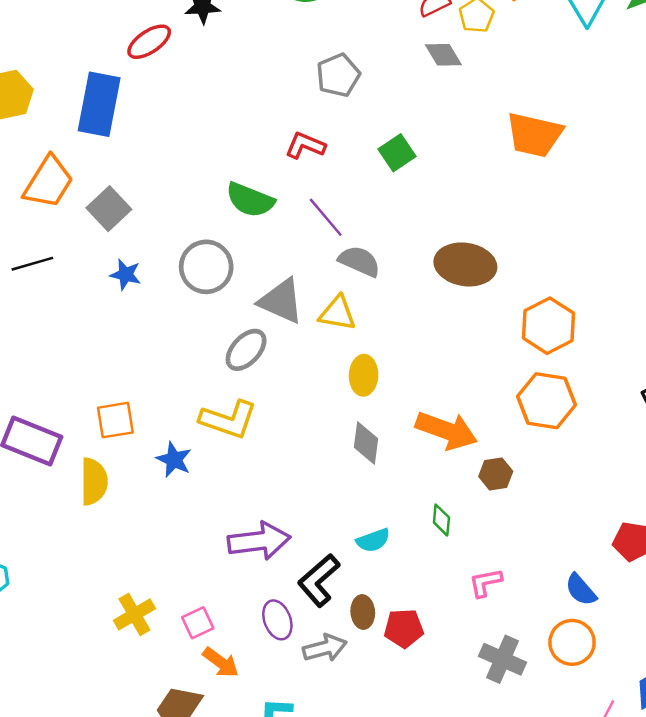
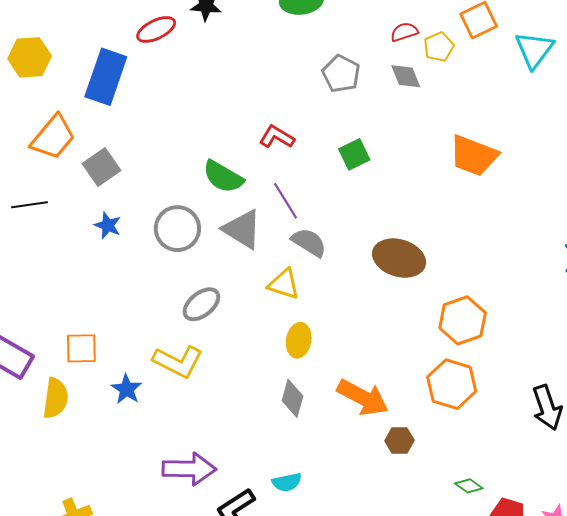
gray pentagon: (338, 75) -> (341, 74), moved, turned -30
gray triangle: (281, 301) -> (242, 229), moved
green diamond: (441, 520) -> (469, 486), moved, turned -68

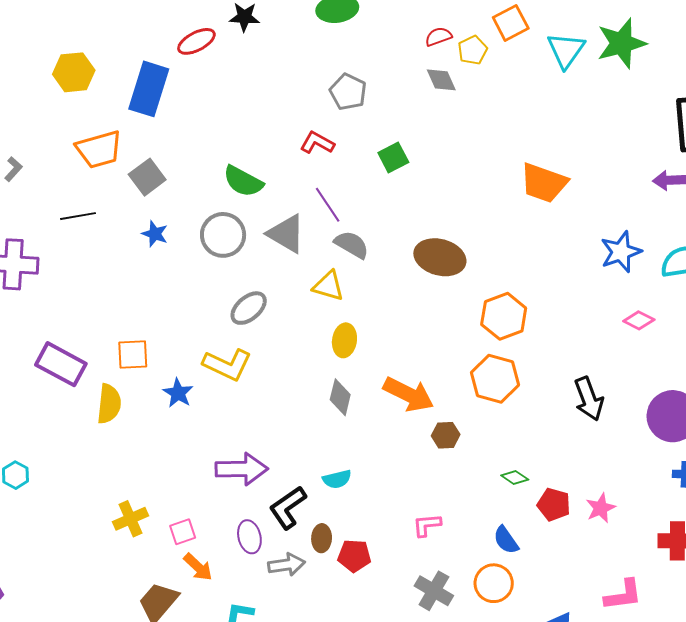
gray pentagon: (341, 74) -> (348, 92), moved
orange trapezoid: (53, 137) -> (99, 149), turned 36
orange trapezoid: (474, 156) -> (544, 183), moved
green semicircle: (223, 177) -> (243, 181), moved

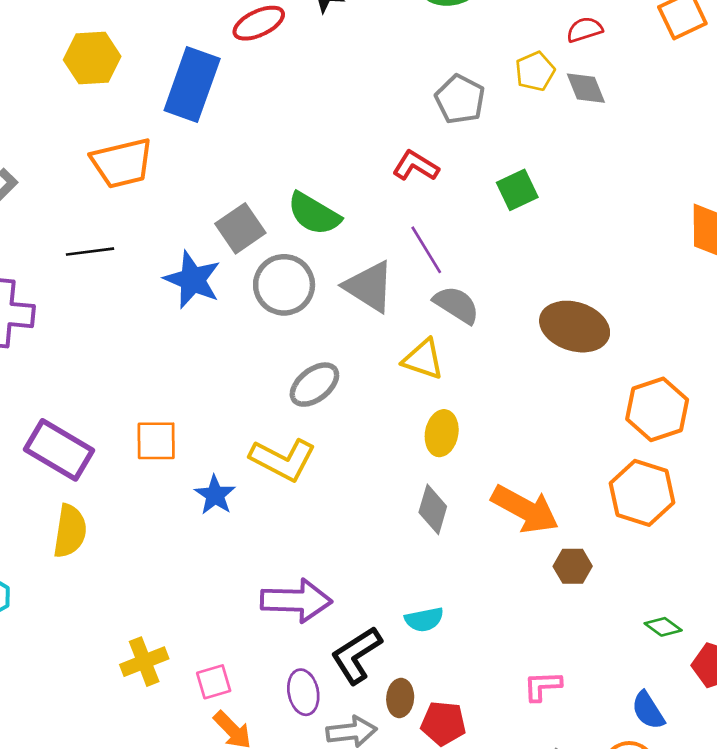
yellow pentagon: (473, 50) -> (535, 71), moved
gray square: (147, 177) -> (240, 228), moved
blue star: (155, 234) -> (192, 280), size x1.6
yellow semicircle: (109, 404) -> (70, 531), moved

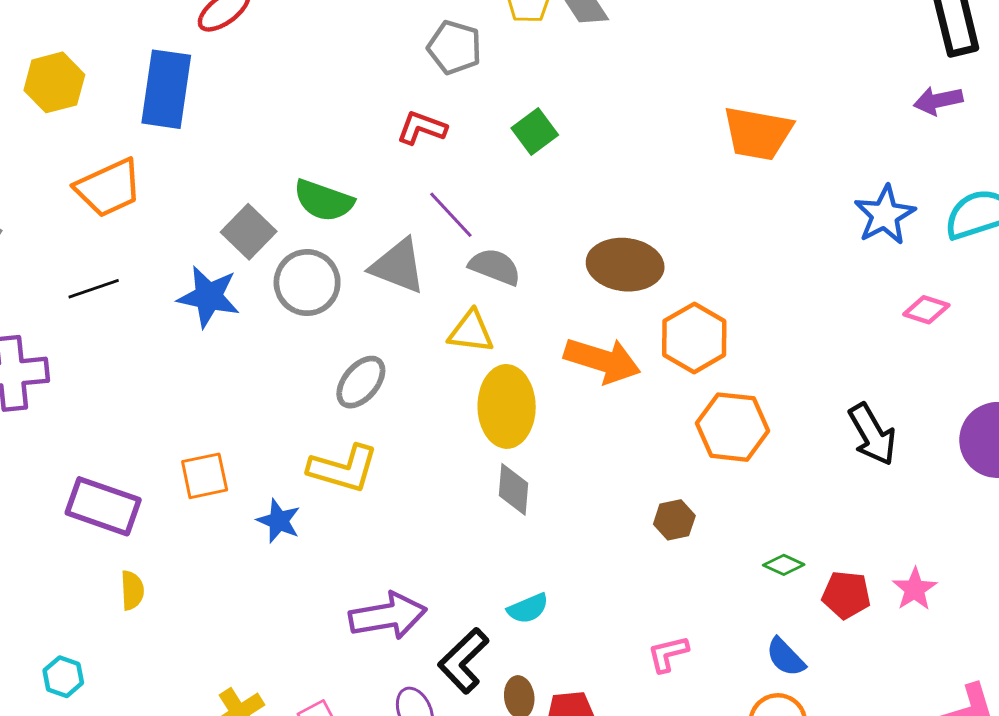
orange hexagon: (657, 409) -> (694, 338), moved
yellow ellipse: (442, 433) -> (507, 406), size x1.6
orange arrow: (525, 509) -> (602, 360), moved
yellow semicircle: (70, 531) -> (132, 590), size x0.7

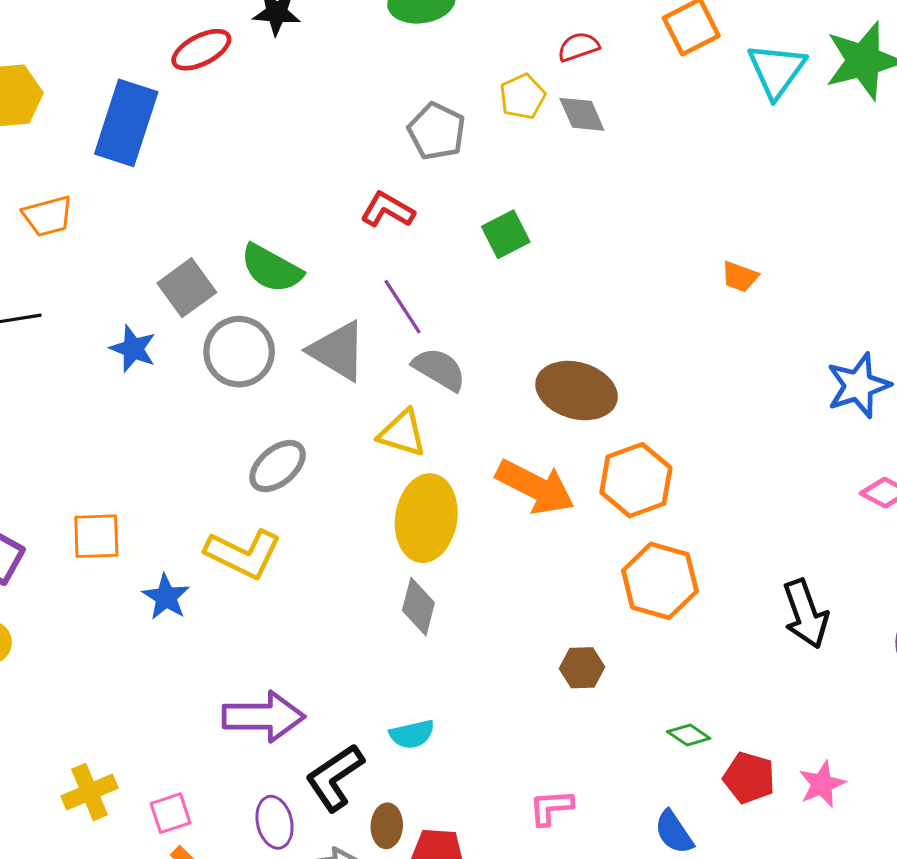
orange trapezoid: (758, 133) -> (740, 277), size x0.5
orange trapezoid: (109, 188) -> (48, 216), size x0.7
blue star: (209, 297) -> (133, 349), size x0.7

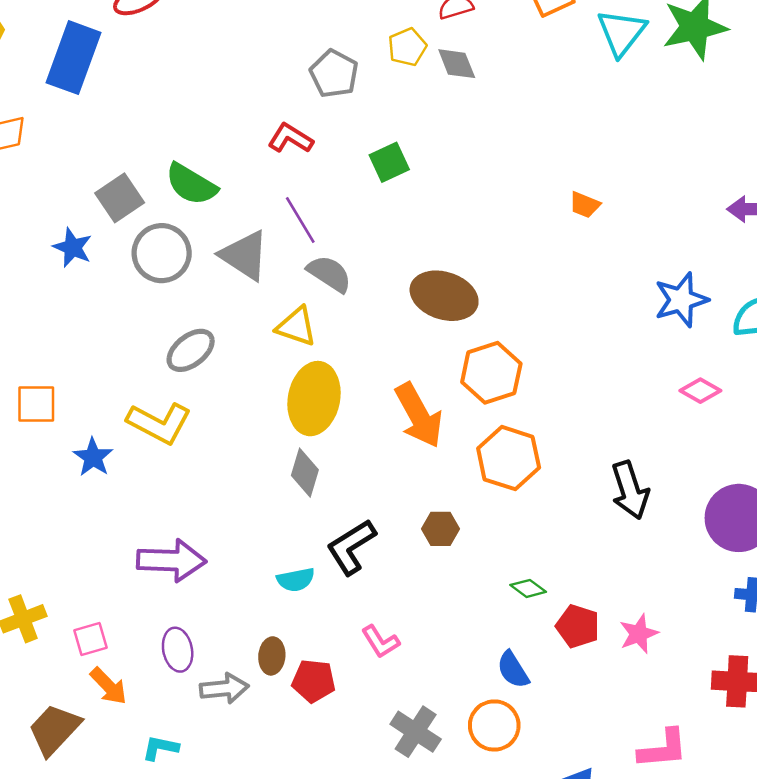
orange arrow: (535, 487) -> (419, 415), moved, turned 32
black L-shape: (335, 777) -> (351, 547), moved
pink L-shape: (551, 807) -> (380, 642), moved, turned -120

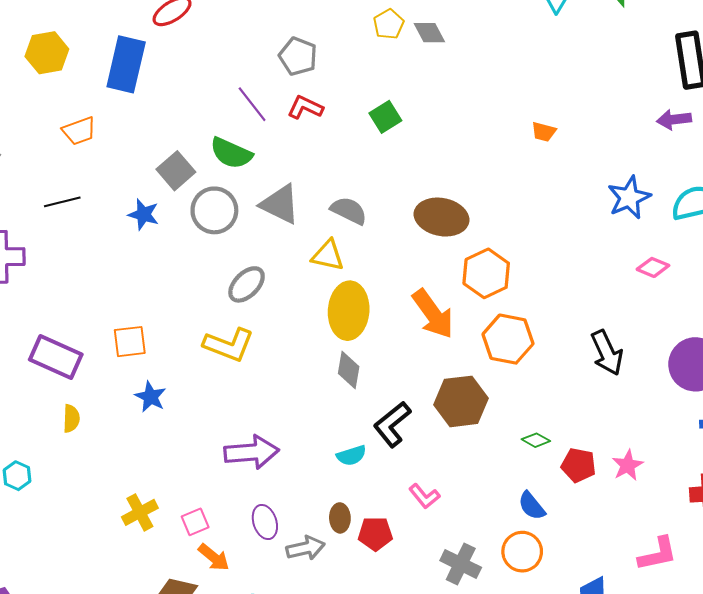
gray pentagon: (334, 74) -> (298, 56), moved
purple line: (300, 220) -> (252, 104), moved
blue star: (93, 457) -> (150, 397), moved
brown hexagon: (441, 529) -> (461, 401), size x1.8

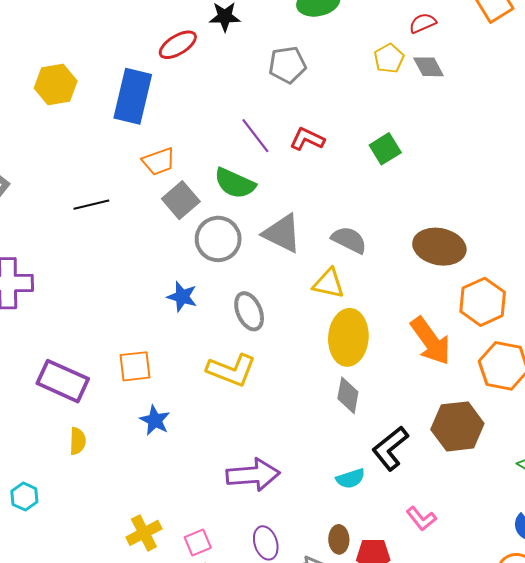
gray pentagon: (298, 56) -> (287, 65), moved, turned -30
orange trapezoid: (79, 131) -> (159, 161), moved
black line: (62, 202) -> (91, 205), moved
blue star: (144, 214) -> (182, 297), moved
gray ellipse: (247, 284) -> (249, 311), turned -69

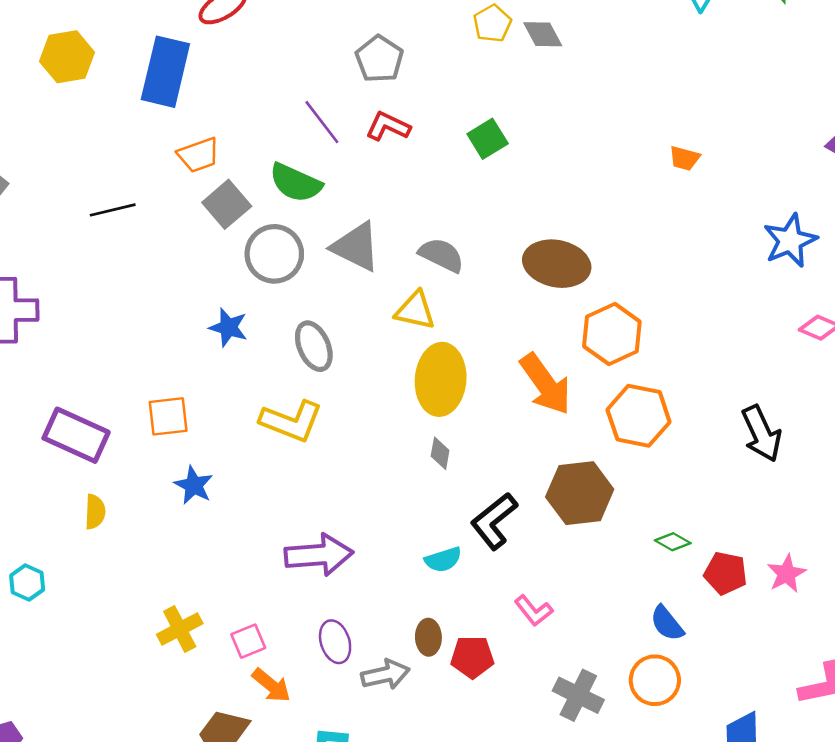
gray pentagon: (287, 65) -> (379, 59), moved, turned -30
gray diamond: (348, 395) -> (440, 453), size x0.7

